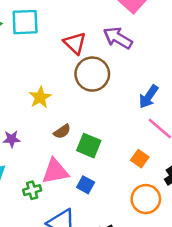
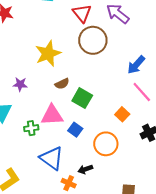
yellow star: (40, 97) -> (48, 54), size x1.4
orange circle: (146, 199) -> (106, 144), moved

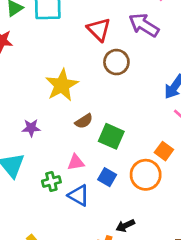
brown circle: (93, 40) -> (116, 62), size x0.7
pink triangle: (52, 115) -> (76, 162), size x0.6
orange circle: (106, 144) -> (146, 175), moved
blue triangle: (52, 158) -> (79, 195), moved, size x0.7

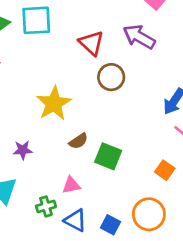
orange circle: (146, 175) -> (149, 214), moved
blue square: (107, 177) -> (110, 225), moved

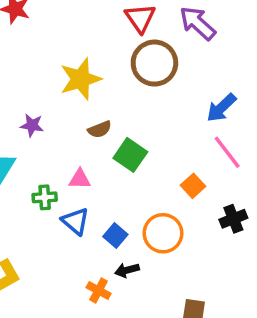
brown circle: (111, 77) -> (154, 63), size x1.4

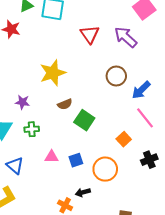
brown circle: (154, 63) -> (116, 76), moved, size x0.7
pink triangle: (80, 179) -> (52, 157), moved
green cross: (45, 197) -> (32, 129), moved
blue triangle: (75, 221) -> (15, 166), moved
blue square: (115, 235) -> (76, 160), moved, turned 32

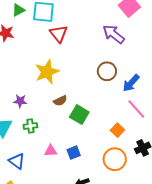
red triangle: (90, 34) -> (59, 34), moved
orange circle: (105, 169) -> (115, 159), moved

